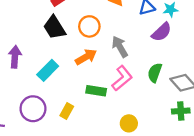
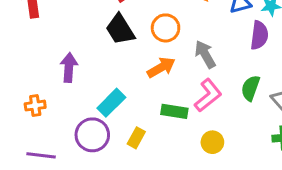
purple semicircle: (162, 32) -> (259, 35), turned -40
cyan rectangle: (48, 70) -> (111, 103), moved
yellow circle: (129, 123) -> (212, 142), moved

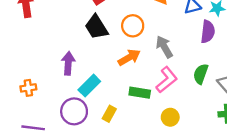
purple arrow: (69, 67) -> (68, 63), moved

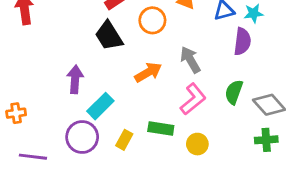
orange circle: (133, 26) -> (152, 20), moved
orange cross: (28, 88) -> (16, 113), moved
green rectangle: (140, 93) -> (161, 129), moved

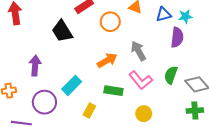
black trapezoid: (109, 36) -> (62, 31), moved
purple arrow: (75, 79) -> (35, 66), moved
pink L-shape: (193, 99) -> (141, 80), turned 90
green rectangle: (161, 129) -> (113, 91), moved
purple circle: (82, 137) -> (44, 102), moved

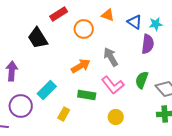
blue triangle: (164, 14) -> (135, 22), turned 49

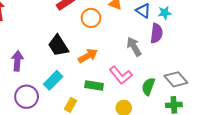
black trapezoid: (38, 38) -> (58, 46), moved
gray arrow: (111, 57) -> (134, 47), moved
green semicircle: (142, 80) -> (148, 86), moved

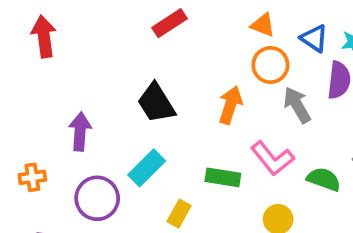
orange circle: (91, 18) -> (270, 65), moved
orange arrow: (88, 56) -> (230, 105), moved, turned -42
green semicircle: (148, 86) -> (324, 179), turned 90

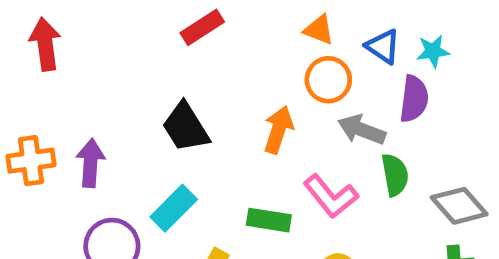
gray arrow: (297, 105) -> (362, 130), turned -39
orange cross: (32, 177) -> (31, 161), moved, size x1.4
green semicircle: (324, 179) -> (395, 175), moved, turned 60

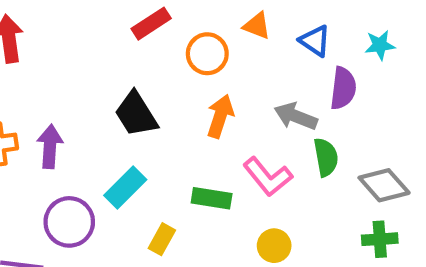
cyan star: (433, 51) -> (380, 45), moved
orange circle: (328, 80) -> (207, 54), moved

